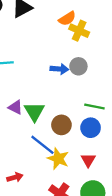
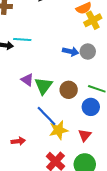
yellow cross: (79, 31) -> (93, 20), turned 30
brown circle: (61, 125) -> (69, 90), moved
yellow star: (58, 159) -> (59, 130), turned 30

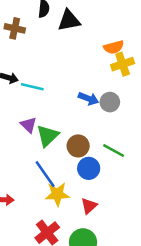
cyan line: (22, 39) -> (32, 87), moved
blue circle: (91, 107) -> (89, 168), moved

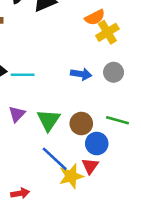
gray circle: (110, 102) -> (114, 72), moved
purple triangle: (29, 125) -> (17, 114), moved, turned 42
red triangle: (89, 206) -> (90, 166), moved

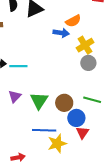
yellow cross: (107, 32) -> (85, 45), moved
blue arrow: (81, 74) -> (61, 33), moved
blue line: (55, 159) -> (44, 130), turned -40
red triangle: (90, 166) -> (82, 133), moved

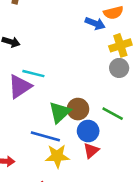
cyan line: (18, 66) -> (33, 74), moved
purple triangle: (15, 96) -> (20, 86), size x1.5
green triangle: (39, 101) -> (60, 112), moved

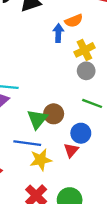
blue arrow: (95, 23) -> (58, 33), turned -102
green line: (113, 114) -> (92, 103), moved
blue circle: (88, 131) -> (81, 133), moved

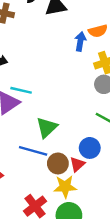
brown circle: (54, 114) -> (58, 163), moved
yellow star: (41, 160) -> (65, 187), moved

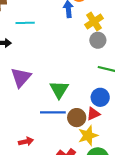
cyan line: (21, 90) -> (25, 23), moved
red triangle: (77, 164) -> (93, 114), turned 32

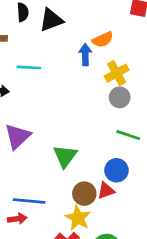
blue line: (53, 112) -> (29, 201), moved
yellow star: (88, 136) -> (78, 218), moved, turned -30

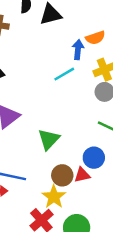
cyan line: (29, 67) -> (64, 74), moved, turned -40

